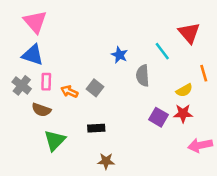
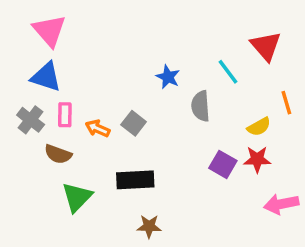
black rectangle: (96, 128) -> (135, 180), size x1.5

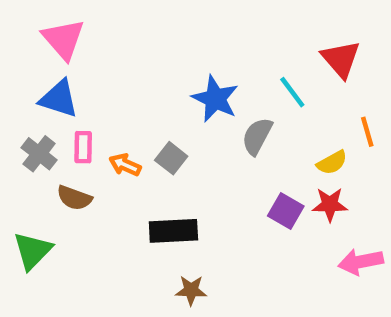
blue star: (168, 77) -> (215, 99), size x1.5
gray semicircle: (201, 106) -> (257, 136), turned 32
green triangle: (77, 197) -> (32, 251), moved

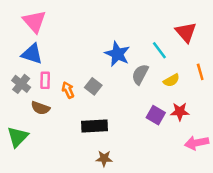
yellow semicircle: (332, 163) -> (171, 80), moved
orange arrow: (125, 165) -> (68, 90), turned 42

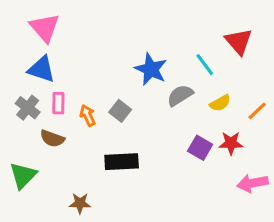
orange line: (200, 72) -> (257, 111), moved, turned 63
gray semicircle: (140, 74) -> (180, 95), turned 30
brown star: (104, 158) -> (80, 203), moved

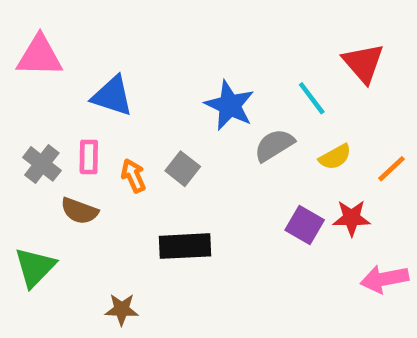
pink triangle: (45, 28) -> (40, 56), moved, turned -48
blue triangle: (41, 69) -> (112, 96), moved

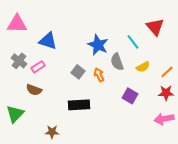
gray semicircle: (274, 145) -> (117, 62), turned -78
pink rectangle: (89, 157) -> (38, 67), turned 56
gray cross: (42, 164) -> (19, 61), moved
orange arrow: (133, 176) -> (99, 75), moved
red star: (352, 218) -> (166, 93), moved

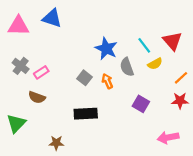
red triangle: (155, 27) -> (172, 41), moved
blue triangle: (48, 41) -> (52, 18), moved
yellow semicircle: (143, 67) -> (155, 64), moved
pink arrow: (164, 119) -> (168, 137), moved

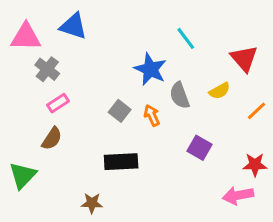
cyan line: (144, 45) -> (186, 38), moved
gray cross: (21, 66) -> (47, 69), moved
brown semicircle: (37, 97) -> (52, 138), turned -77
red star: (180, 101) -> (255, 165), moved
brown star: (56, 143) -> (92, 203), moved

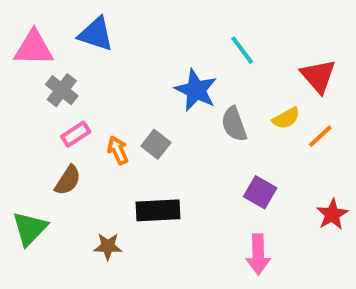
orange line: (256, 111) -> (320, 136), moved
orange arrow: (152, 115) -> (118, 150), moved
red star: (255, 165) -> (332, 214), turned -30
pink arrow: (238, 195) -> (258, 254), moved, turned -80
brown star: (92, 203) -> (108, 246), moved

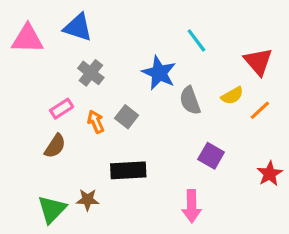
gray cross: (62, 90) -> (91, 73), moved
green triangle: (30, 228) -> (52, 209), moved
pink arrow: (258, 254) -> (192, 206), moved

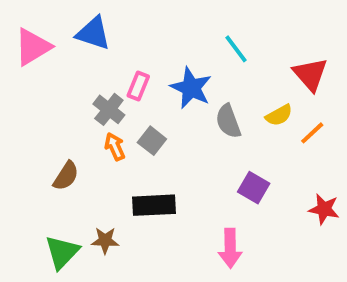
pink triangle: (27, 39) -> (33, 47), turned -32
gray cross: (91, 73) -> (109, 109), moved
pink rectangle: (62, 109) -> (138, 86), moved, turned -35
red star: (270, 174) -> (324, 209), turned -30

